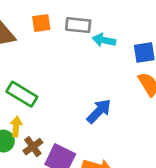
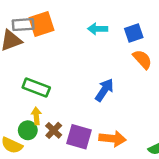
orange square: (41, 23) -> (42, 24), size x1.5
gray rectangle: (78, 25) -> (23, 25), moved

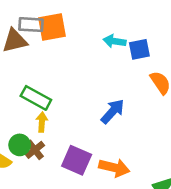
blue square: (134, 33) -> (139, 49), moved
yellow arrow: (36, 116) -> (42, 122), moved
brown cross: (54, 130) -> (35, 150), moved

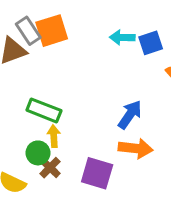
gray rectangle: (31, 25) -> (28, 31), turned 60
green circle: (20, 145) -> (38, 153), moved
orange arrow: (114, 168) -> (136, 148), moved

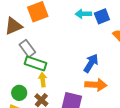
gray rectangle: (28, 31) -> (27, 48), moved
green circle: (38, 153) -> (19, 93), moved

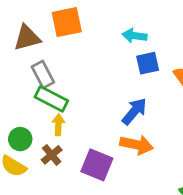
blue square: (102, 16) -> (148, 63), moved

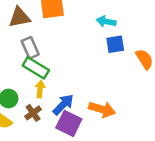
blue arrow: (134, 111) -> (63, 105), moved

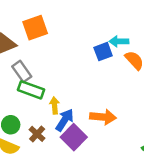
cyan arrow: (106, 21) -> (119, 41), moved
yellow arrow: (40, 89) -> (55, 105), moved
purple square: (69, 123) -> (74, 137), turned 30

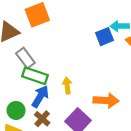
yellow arrow: (55, 105) -> (67, 86), moved
blue arrow: (65, 120) -> (40, 96), moved

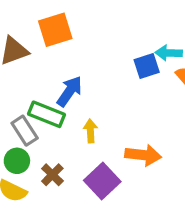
gray rectangle: (25, 58) -> (25, 131), moved
blue arrow: (40, 96) -> (70, 91), moved

